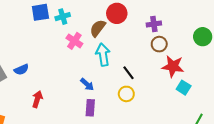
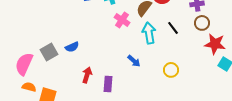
black line: (128, 73) -> (173, 28), moved
purple rectangle: (90, 108) -> (108, 84), moved

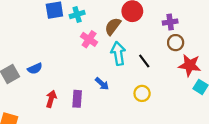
black line: (173, 28) -> (144, 61), moved
purple rectangle: (108, 84) -> (77, 99), moved

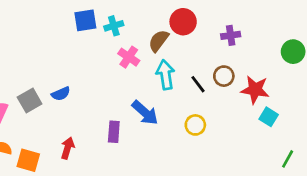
brown circle: (176, 43) -> (224, 76), moved
blue arrow: (102, 84) -> (145, 113), size x1.5
red arrow: (51, 99) -> (68, 148), moved

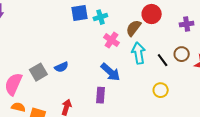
blue arrow: (145, 113) -> (110, 72), moved

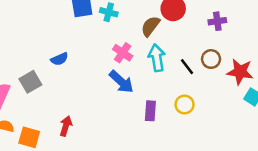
cyan cross: (100, 17) -> (109, 12), turned 32
pink cross: (111, 40) -> (123, 53), moved
blue semicircle: (61, 67) -> (59, 59), moved
purple rectangle: (100, 95) -> (150, 111), moved

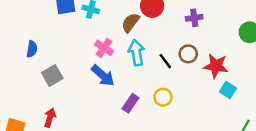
blue semicircle: (59, 59) -> (32, 49), moved, turned -56
gray square: (30, 82) -> (52, 76), moved
purple rectangle: (150, 111) -> (130, 103), turned 30

